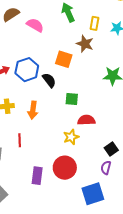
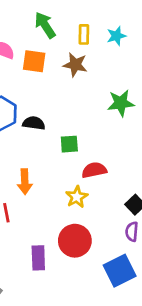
orange square: (64, 59) -> (34, 61), moved
black semicircle: (49, 80) -> (34, 123), turned -35
orange arrow: (33, 110) -> (25, 182), moved

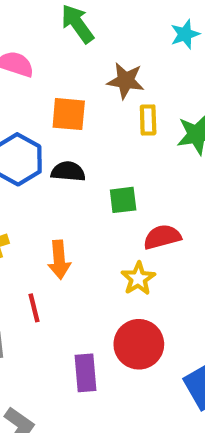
yellow rectangle: (84, 34) -> (148, 120), moved
orange square: (34, 61) -> (69, 114), moved

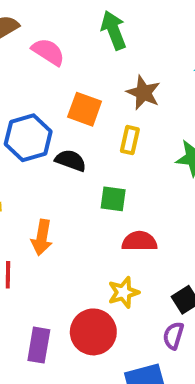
yellow rectangle: (148, 120) -> (130, 140), moved
yellow star: (138, 279) -> (124, 292), moved

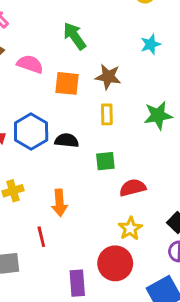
orange square: (85, 109) -> (67, 83), moved

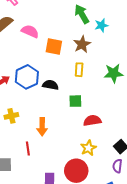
green arrow: (74, 36) -> (82, 14), moved
cyan star: (151, 44) -> (101, 25), moved
brown star: (108, 77) -> (82, 44), turned 30

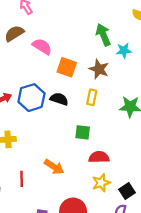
brown star: (82, 44) -> (99, 69), turned -30
black semicircle: (50, 85) -> (59, 99), moved
orange arrow: (42, 127) -> (54, 167), moved, turned -66
yellow star: (88, 148) -> (101, 183), moved

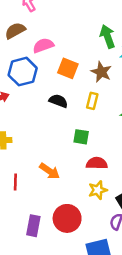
pink semicircle: (42, 46) -> (43, 45), turned -54
blue hexagon: (31, 98) -> (23, 72), moved

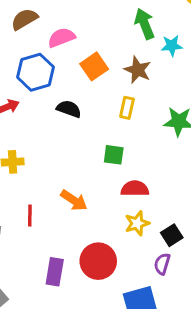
orange square: (68, 68) -> (94, 66), turned 36
black semicircle: (58, 101) -> (69, 109), moved

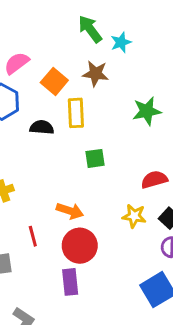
yellow rectangle: (127, 108) -> (76, 113), moved, size x1.4
red semicircle: (135, 189) -> (154, 180), moved
yellow star: (137, 223) -> (134, 216), turned -30
red circle: (98, 261) -> (80, 246), moved

